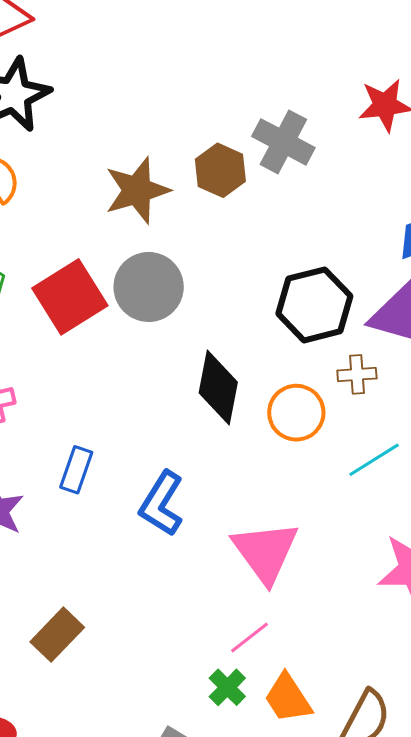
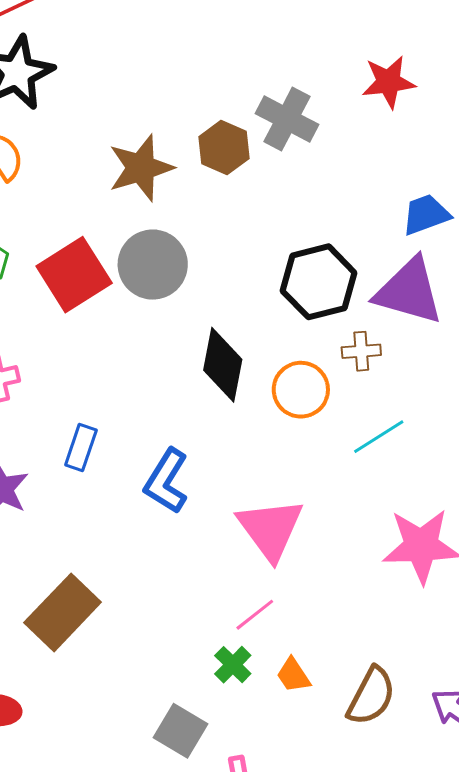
brown rectangle: (57, 635) -> (63, 612), size x1.4
orange trapezoid: (288, 698) -> (293, 675), size x0.7

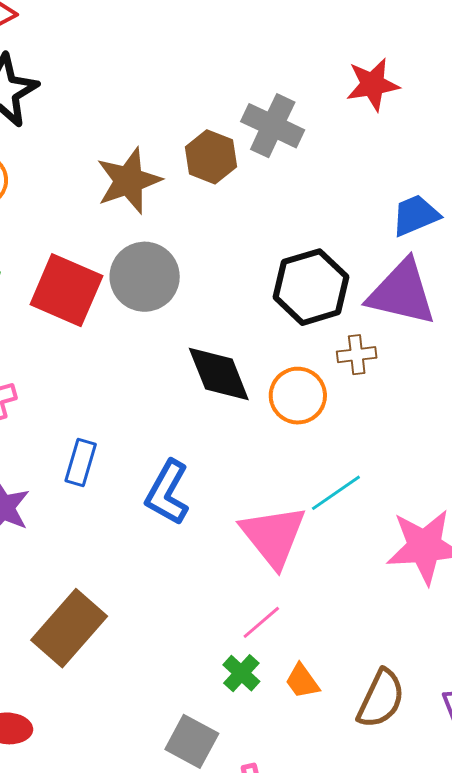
red square: (74, 275) -> (66, 290), turned -32
black diamond: (223, 365) -> (219, 374), turned -30
cyan line: (379, 437) -> (336, 493), moved

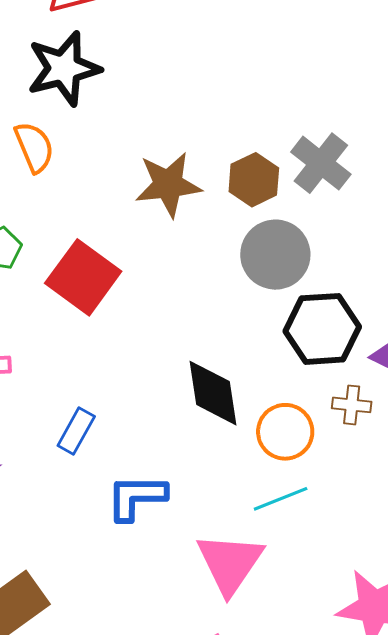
gray circle: (145, 277) -> (275, 255), moved
blue rectangle: (81, 463) -> (76, 431), moved
blue L-shape: (167, 493) -> (136, 497), turned 48
cyan line: (336, 493) -> (281, 499), moved

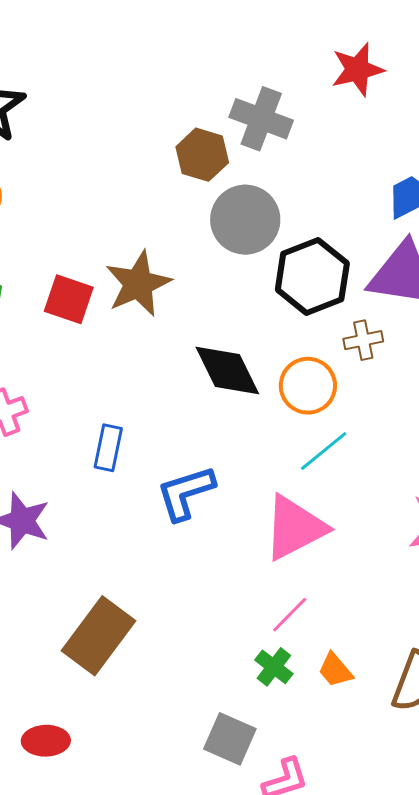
brown star: (168, 185) -> (138, 284), moved
red square: (83, 277) -> (69, 299), size x0.7
pink triangle: (230, 563) -> (295, 528), turned 46

